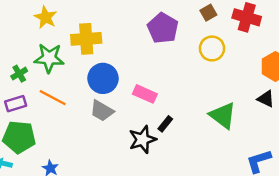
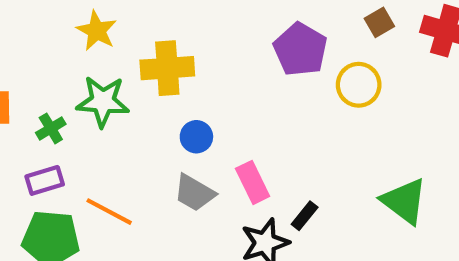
yellow circle: (212, 48) -> (359, 85), moved
blue circle: (103, 78) -> (196, 137), size x0.6
pink rectangle: (145, 94) -> (253, 182), moved, turned 40
orange line: (53, 98) -> (109, 212), moved

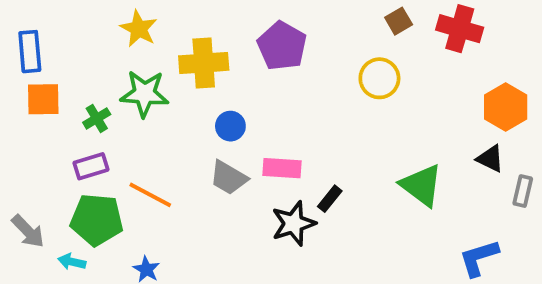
purple pentagon: (300, 49) -> (282, 46), moved
pink rectangle: (253, 182) -> (282, 168), turned -60

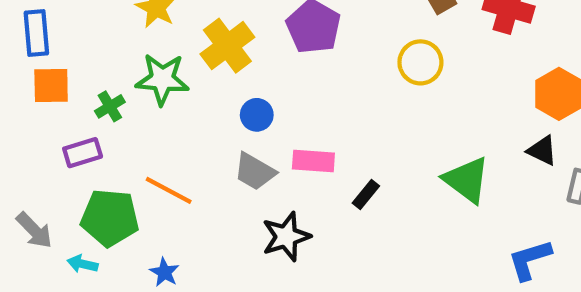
yellow cross: (204, 63) -> (227, 46), turned -33
purple rectangle: (91, 166) -> (83, 153), moved
black star: (293, 224) -> (286, 237), moved

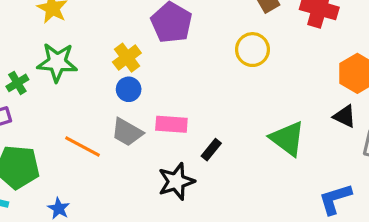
yellow cross: (227, 46) -> (127, 58), moved, size x0.7
orange line: (169, 190) -> (83, 146), moved
black star: (286, 237) -> (176, 181), moved

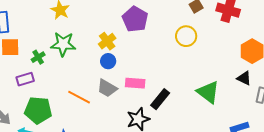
black rectangle: (211, 150) -> (160, 99), size x1.5

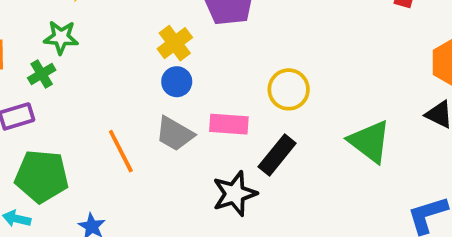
yellow circle: (186, 36) -> (289, 89), moved
green star: (63, 44) -> (61, 37), moved, size x0.7
orange line: (79, 97) -> (121, 151), turned 35

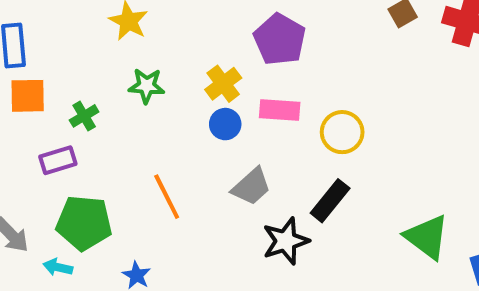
green star: (61, 37) -> (147, 86), moved
pink rectangle: (229, 124) -> (280, 110), moved
gray trapezoid: (175, 134) -> (251, 187), moved, turned -72
green triangle: (370, 142) -> (427, 237), moved

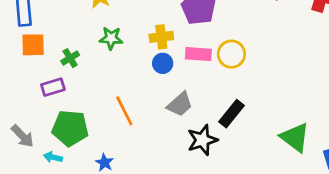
yellow cross: (223, 84) -> (161, 37), turned 30
yellow circle: (342, 132) -> (231, 54), moved

